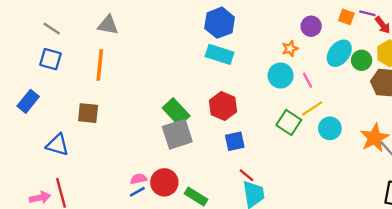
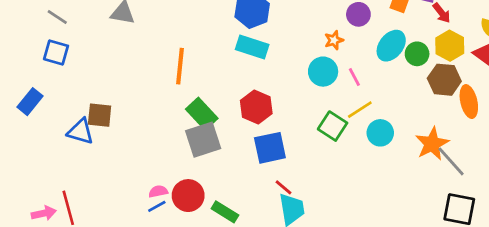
orange line: (100, 65) -> (180, 66), moved
blue square: (235, 141) -> (270, 148), size x1.4
blue triangle: (58, 145) -> (81, 131), moved

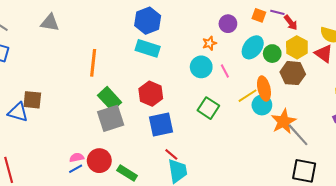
orange ellipse: (469, 102) -> (264, 89), moved
yellow line: (360, 110) -> (248, 96), moved
cyan circle: (380, 133) -> (262, 105), moved

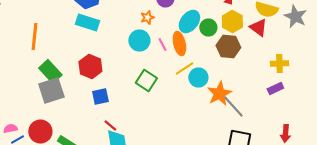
orange ellipse: (264, 89) -> (179, 44), moved
blue square: (161, 125) -> (100, 96), size x0.7
pink semicircle: (77, 158) -> (10, 128), moved

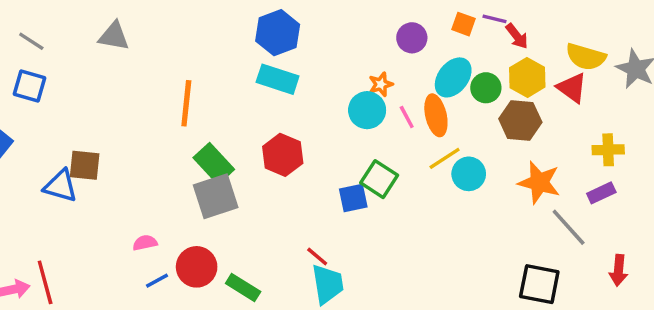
orange star: (147, 18) -> (381, 84), moved
orange star: (219, 94) -> (539, 182), moved, turned -30
blue square: (100, 96) -> (353, 198), moved
gray line: (233, 106) -> (569, 227), moved
pink semicircle: (10, 128) -> (145, 243), moved

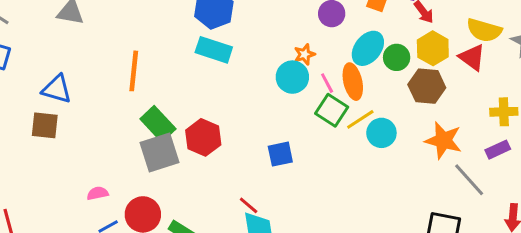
red hexagon: (283, 155) -> (203, 137), moved
green square: (379, 179) -> (332, 110), moved
blue triangle: (61, 186) -> (57, 89), moved

